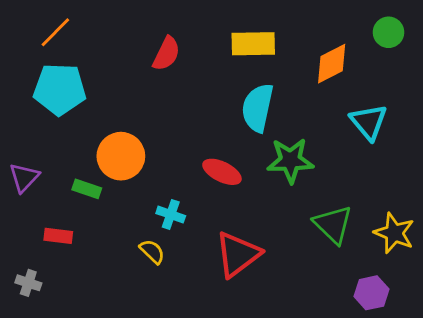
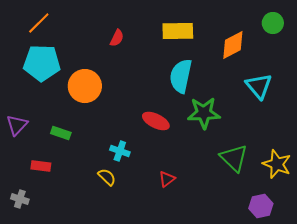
red semicircle: (166, 54) -> (117, 38), size x0.7
orange circle: (121, 156) -> (85, 86), moved
red triangle: (238, 254) -> (167, 179), size x0.5

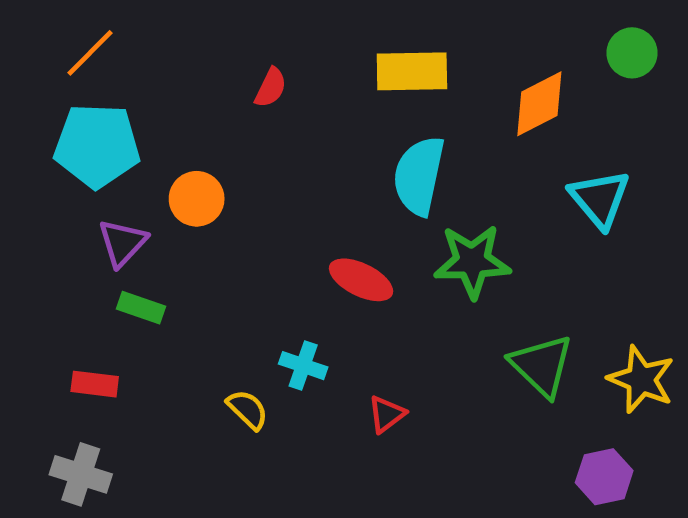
orange circle: (85, 86) -> (197, 199), size x0.7
purple triangle: (17, 125) -> (122, 243), moved
cyan cross: (120, 151) -> (303, 366), moved
gray cross: (20, 199) -> (81, 474), moved, size x1.4

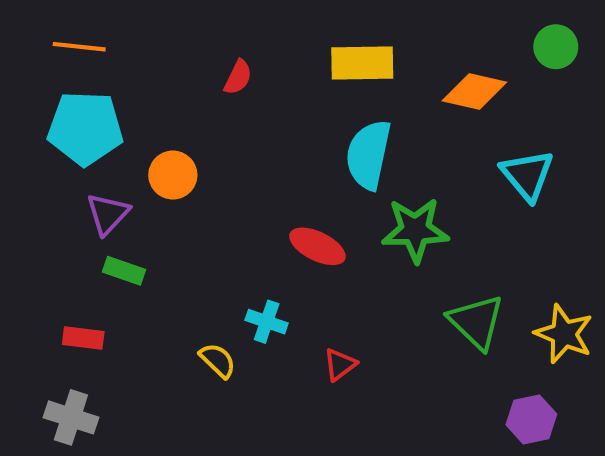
orange line: (90, 53) -> (79, 47), turned 51
orange diamond: (539, 104) -> (474, 92), turned 40

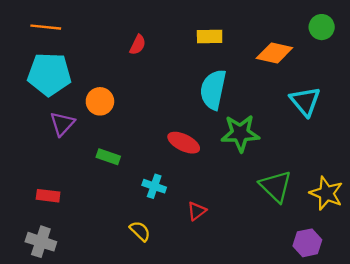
yellow rectangle: (362, 63) -> (210, 36), size x0.7
green rectangle: (124, 271) -> (108, 157), moved
yellow semicircle: (218, 360) -> (140, 231), moved

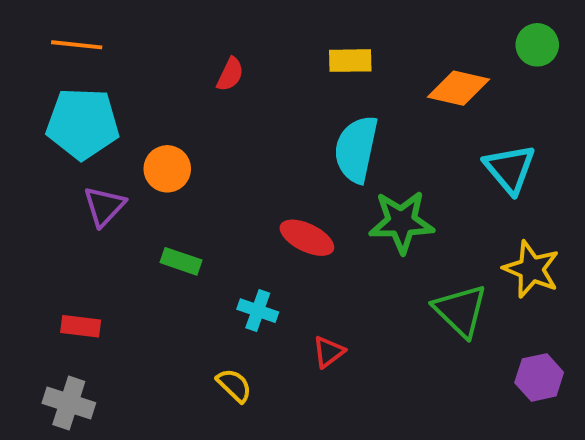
yellow star: (326, 193) -> (531, 269), moved
purple hexagon: (307, 243) -> (539, 377), moved

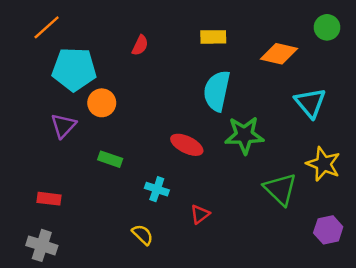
orange line: (77, 45) -> (47, 27), turned -48
cyan pentagon: (83, 124) -> (74, 69), moved

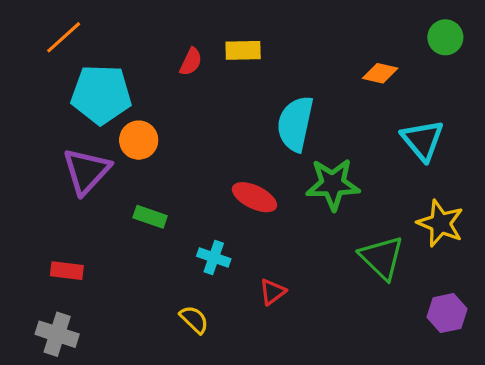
yellow rectangle: (213, 37) -> (243, 50), moved
orange diamond: (279, 54) -> (380, 73), size x0.7
purple triangle: (63, 126) -> (86, 171), size x1.4

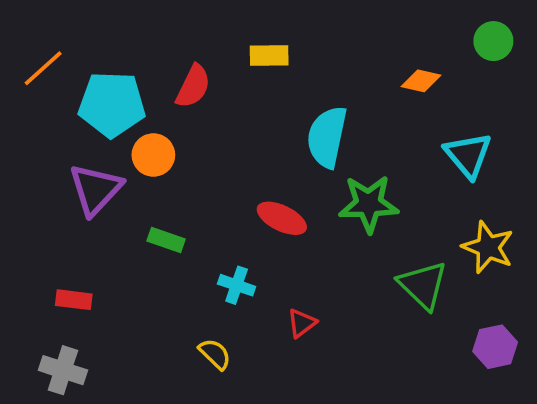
orange line: (64, 37) -> (43, 68), moved
red semicircle: (191, 62) -> (193, 86), moved, size x1.4

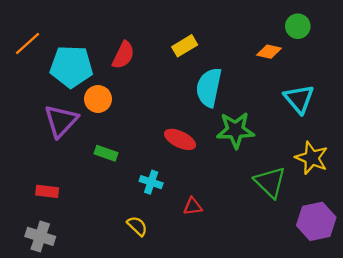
green circle: (493, 41) -> (298, 26), moved
yellow rectangle: (269, 56) -> (185, 46), moved, turned -30
red triangle: (302, 323) -> (193, 206), turned 30
purple hexagon: (495, 347) -> (316, 221), size x1.4

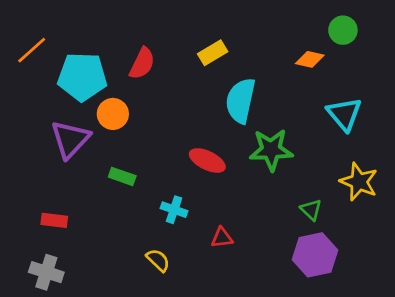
green triangle: (270, 182) -> (311, 210), size x0.6
purple hexagon: (316, 221) -> (315, 255), moved

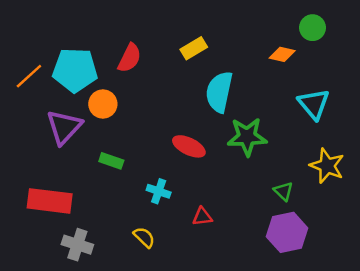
orange line: (32, 50) -> (29, 76), moved
red rectangle: (54, 220) -> (50, 201), size x1.8
gray cross: (46, 272) -> (77, 245), moved

